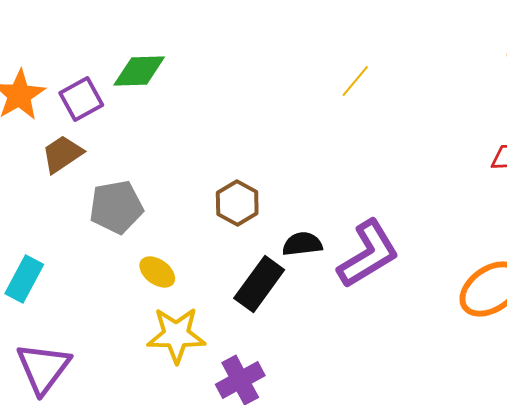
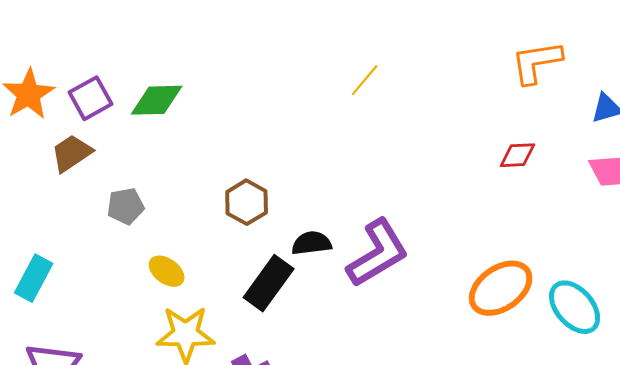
green diamond: (139, 71) -> (157, 100), moved
gray pentagon: (116, 207) -> (126, 206), size x0.7

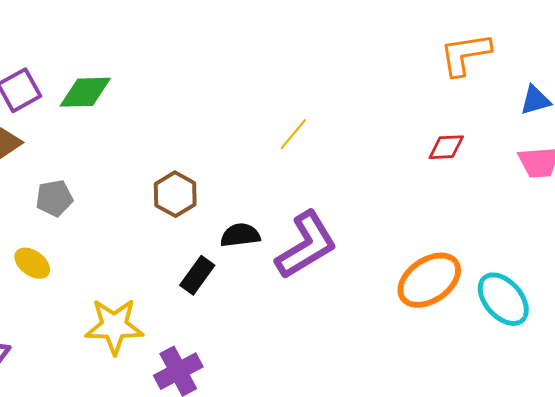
yellow line: (365, 80) -> (293, 134), moved
yellow ellipse: (167, 271) -> (32, 263), moved
black rectangle: (269, 283) -> (197, 275), size x0.7

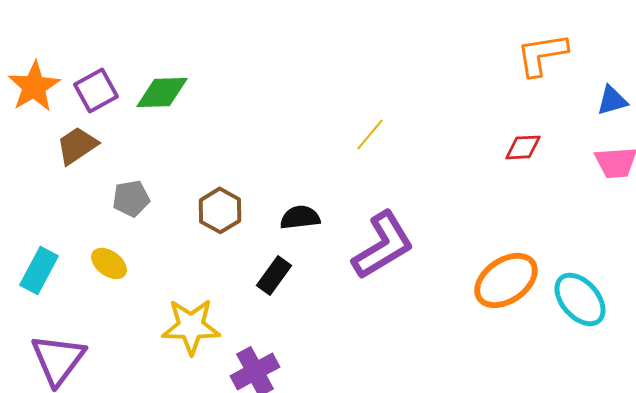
brown hexagon: (175, 194) -> (220, 210), moved
black semicircle: (240, 235) -> (300, 217), moved

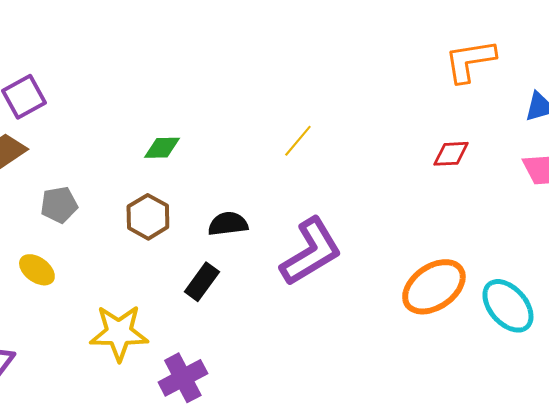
green diamond: (162, 92) -> (162, 148), moved, size x0.7

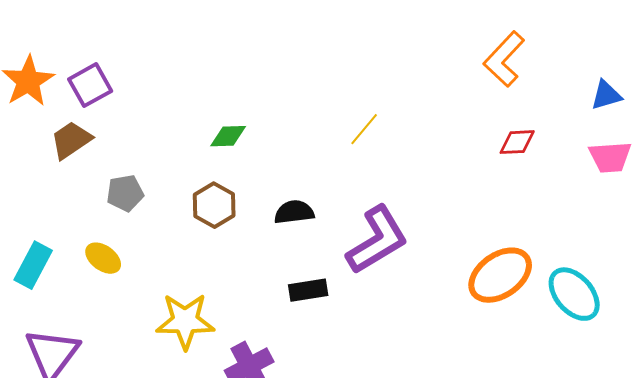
orange L-shape: (470, 61) -> (504, 59), moved, turned -38
black rectangle: (202, 282) -> (308, 290), moved, turned 45

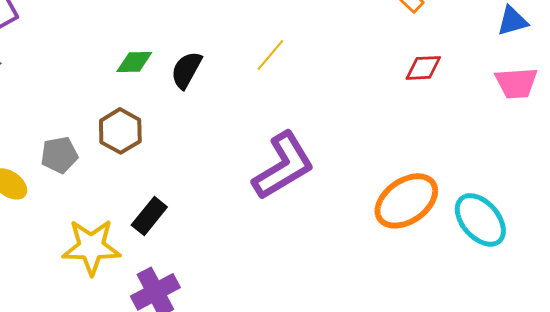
gray pentagon: (125, 193) -> (59, 155), moved
black semicircle: (294, 212) -> (186, 70), moved, turned -54
black rectangle: (308, 290) -> (149, 216), moved, turned -42

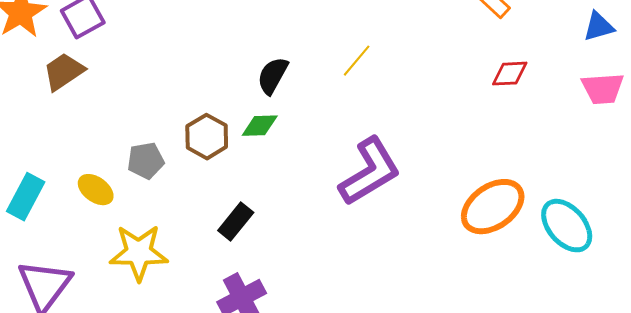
green diamond: (134, 62) -> (260, 126), moved
yellow star: (91, 247) -> (139, 253), moved

